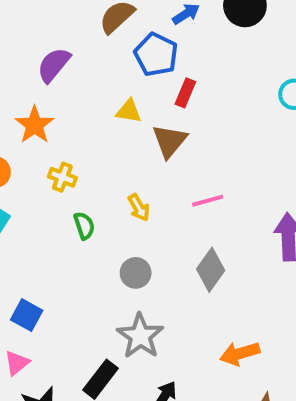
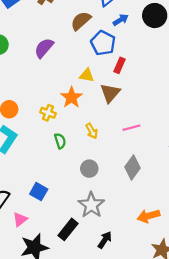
orange star: (34, 125) -> (71, 97), moved
blue square: (27, 315) -> (39, 192), moved

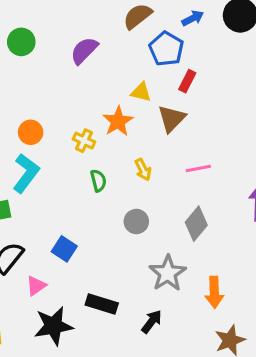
gray star: (91, 205) -> (168, 273), moved
orange arrow: (149, 216) -> (214, 292), turned -80
black rectangle: (68, 229) -> (102, 304), turned 65

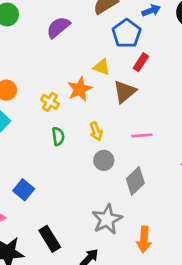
gray circle: (136, 221) -> (104, 160), moved
black rectangle: (102, 304) -> (50, 239), turned 35

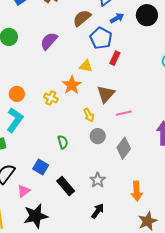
brown triangle: (125, 92) -> (106, 94), moved
green semicircle: (58, 136) -> (63, 142), moved
gray star: (107, 219) -> (98, 180), moved, size x0.7
black rectangle: (50, 239) -> (66, 186), moved

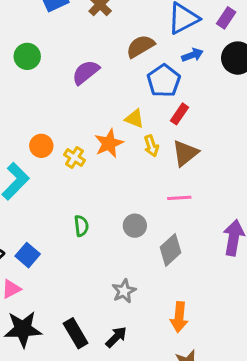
orange circle: (17, 94) -> (41, 146), moved
brown triangle: (106, 94) -> (185, 153), moved
yellow arrow: (89, 115) -> (151, 146), moved
blue square: (41, 167) -> (28, 255), moved
black rectangle: (66, 186) -> (76, 333), moved

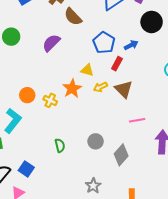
brown semicircle: (140, 46) -> (73, 17), moved, turned -96
blue arrow: (192, 55) -> (131, 45), moved
yellow arrow: (151, 146) -> (100, 87), turned 88
brown triangle: (185, 153) -> (124, 89), turned -30
pink line: (179, 198) -> (137, 120), moved

